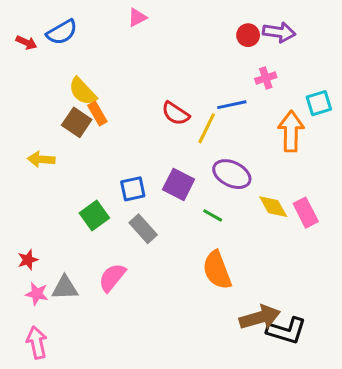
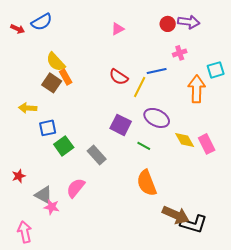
pink triangle: (137, 17) -> (118, 29), moved
blue square: (133, 189) -> (48, 128), moved
gray triangle: (65, 288) -> (44, 195), turned 30
pink star: (37, 294) -> (52, 207), moved
brown arrow: (260, 317) -> (176, 215), turned 40

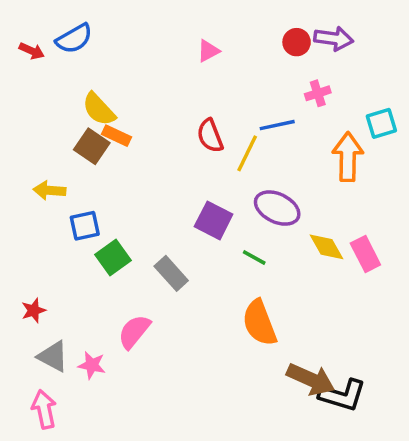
orange rectangle: (66, 77) -> (116, 136), turned -35
red semicircle: (119, 77) -> (210, 136), turned 36
gray triangle: (44, 195) -> (53, 356), moved

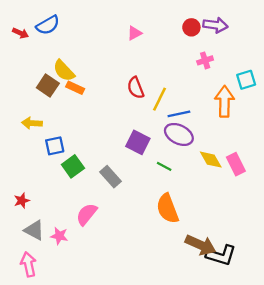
blue line: (277, 125) -> (179, 114), moved
brown square: (92, 146) -> (48, 85), moved

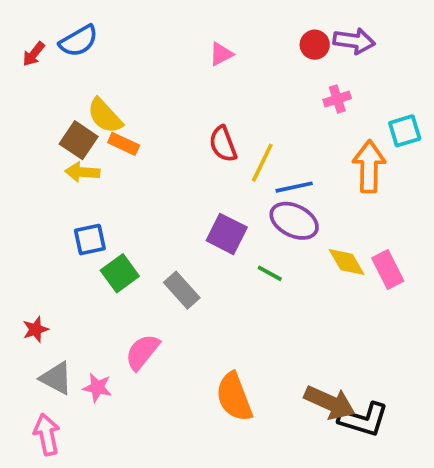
red arrow: (20, 33) -> (34, 54), turned 105
yellow arrow: (32, 123) -> (82, 172), moved
orange semicircle: (167, 209) -> (234, 397), moved

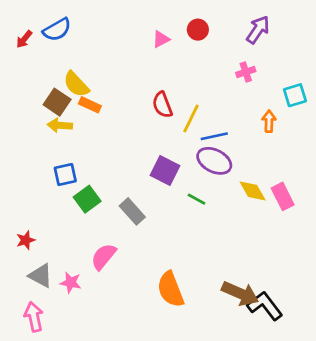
purple arrow: (354, 41) -> (258, 30), turned -64
red circle: (315, 45) -> (198, 30), moved
orange arrow: (369, 166) -> (269, 121), size x0.6
black L-shape: (363, 419) -> (265, 306), turned -144

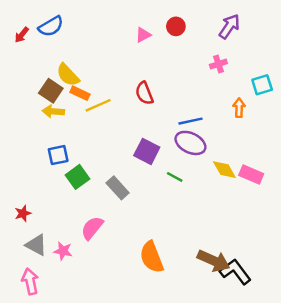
yellow line: (191, 118) -> (98, 105), moved, turned 40
pink rectangle: (283, 196) -> (251, 175), turned -40

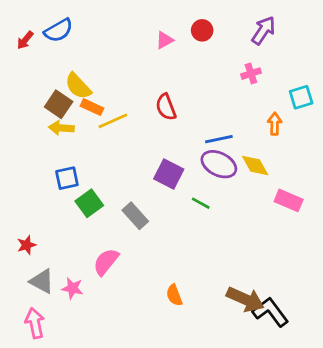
yellow diamond: (224, 170) -> (255, 166), moved
orange semicircle: (152, 257) -> (174, 295), size x0.6

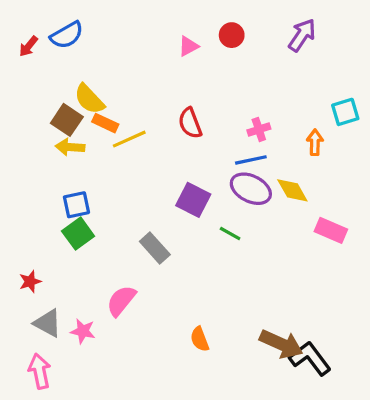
pink cross: (251, 74) -> (259, 130), moved
green square: (89, 203) -> (78, 234), moved

